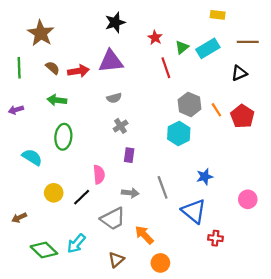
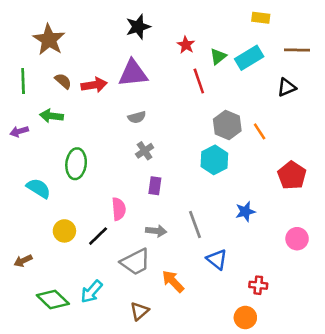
green arrow: (57, 100) -> (51, 116), moved
red pentagon: (242, 116) -> (292, 175), moved
blue triangle: (194, 211) -> (217, 259), moved, size x0.7
orange circle: (160, 263) -> (245, 318), moved

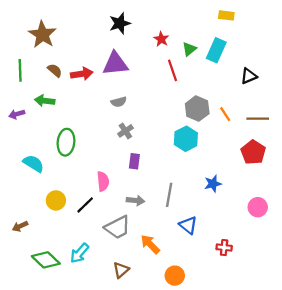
brown line: (297, 50) -> (258, 119), moved
cyan rectangle: (249, 58) -> (216, 50), turned -35
gray line: (195, 224) -> (169, 195), turned 30
orange circle: (245, 318) -> (175, 276), moved

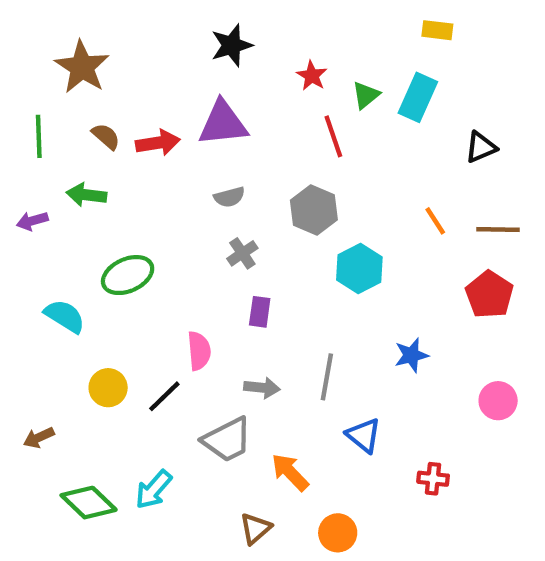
gray hexagon: (197, 109) -> (314, 210), moved
green ellipse: (66, 142) -> (128, 275), turned 60
brown triangle: (121, 270) -> (255, 529), moved

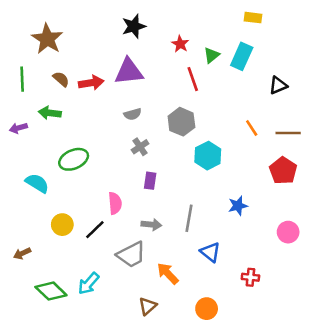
orange circle: (338, 533) -> (207, 309), moved

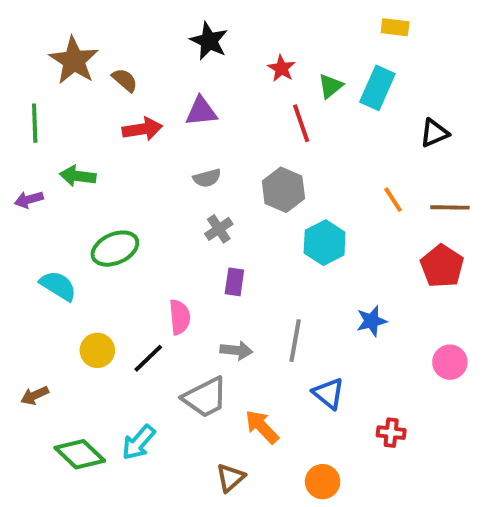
black star: (134, 26) -> (209, 41), turned -30
purple triangle: (129, 72) -> (201, 111), size x0.7
brown semicircle: (61, 79) -> (125, 80), moved

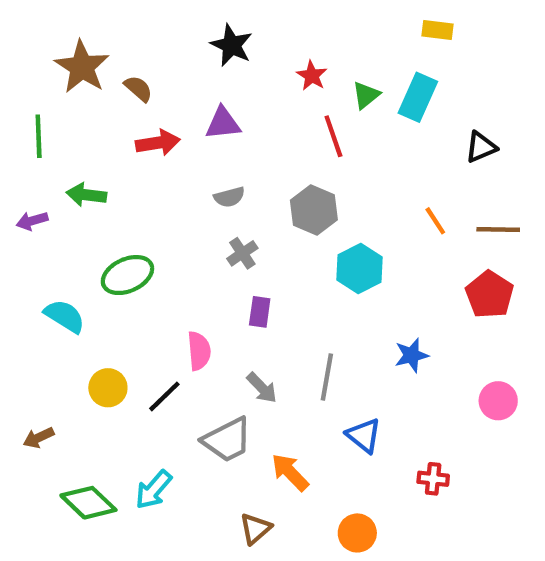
gray arrow: (236, 350) -> (262, 388), turned 40

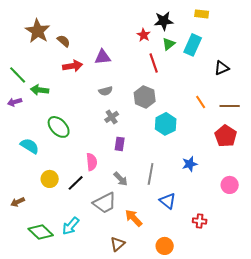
black star: (232, 45) -> (164, 21), moved, turned -30
green line: (39, 136) -> (18, 75), moved, turned -42
green ellipse: (127, 275) -> (59, 127), turned 70

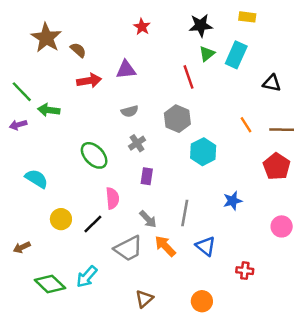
red star: (144, 35) -> (142, 27), moved
black triangle: (222, 68) -> (272, 83), turned 35
green ellipse: (59, 127) -> (94, 155), moved
orange arrow: (134, 218) -> (165, 246), moved

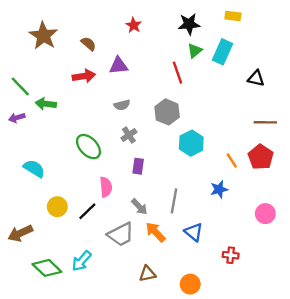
brown semicircle: (78, 50) -> (88, 44), moved
orange line: (246, 125) -> (232, 160), moved
brown arrow: (22, 247) -> (20, 233), size x1.5
brown triangle: (144, 299) -> (147, 274), moved, turned 30

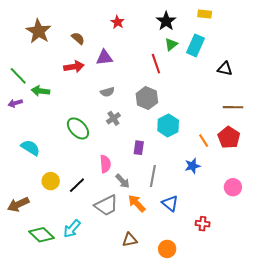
black star: (189, 24) -> (166, 21), turned -30
purple rectangle: (138, 166) -> (139, 148), moved
pink semicircle: (106, 187) -> (105, 164), moved

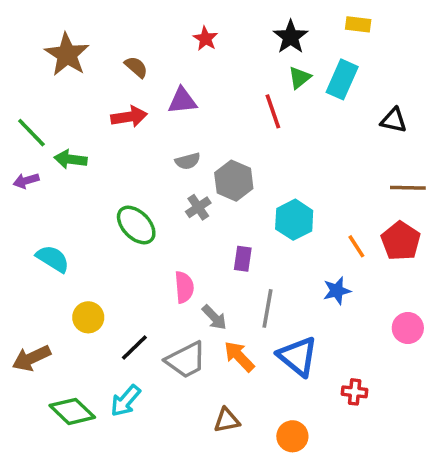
gray hexagon: (147, 98) -> (234, 181), moved
black line: (77, 185) -> (134, 348), moved
blue triangle: (170, 203) -> (298, 356), size x1.4

